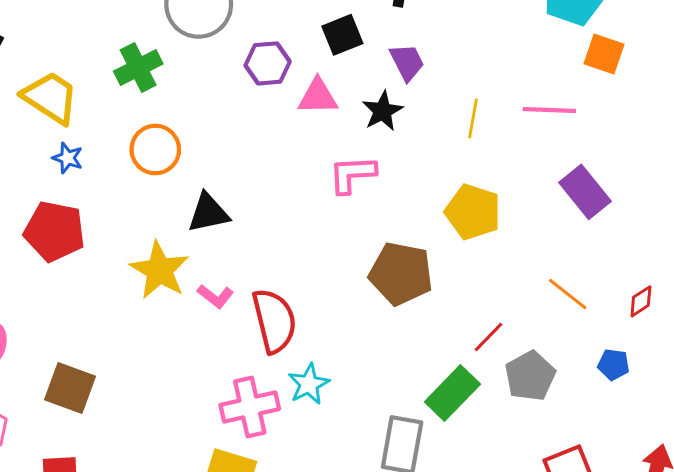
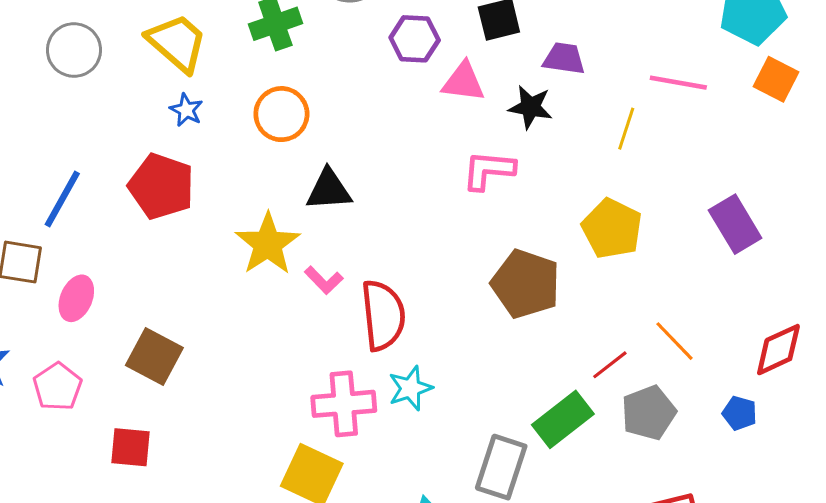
purple trapezoid: (407, 62) -> (564, 59), turned -63
pink line: (549, 110) -> (678, 83), moved
black star: (382, 111) -> (530, 107), turned 30
orange line: (568, 294) -> (674, 341), moved
red diamond: (641, 301) -> (778, 350), size x1.6

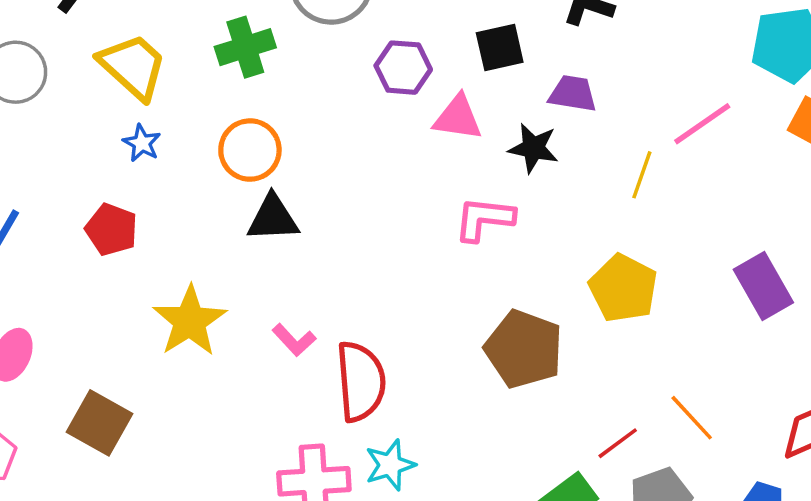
pink line: (678, 83) -> (702, 124), turned -46
red pentagon: (161, 186) -> (111, 229), size x0.7
black triangle: (329, 190) -> (273, 218), moved
yellow star: (268, 244) -> (190, 321), moved

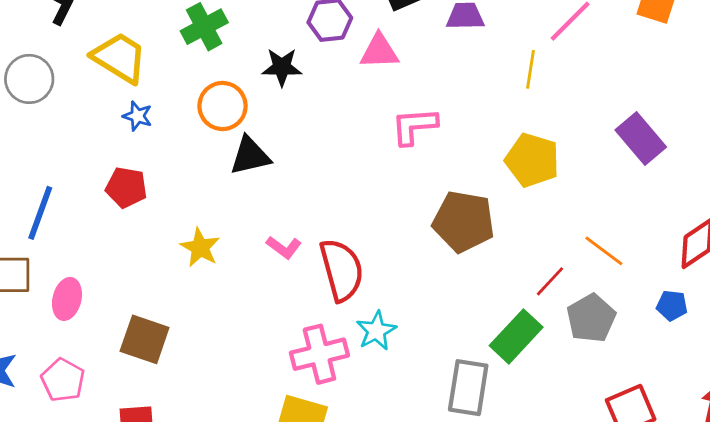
black star: (533, 148) -> (282, 67), moved
yellow star: (190, 321) -> (200, 248), size x0.7

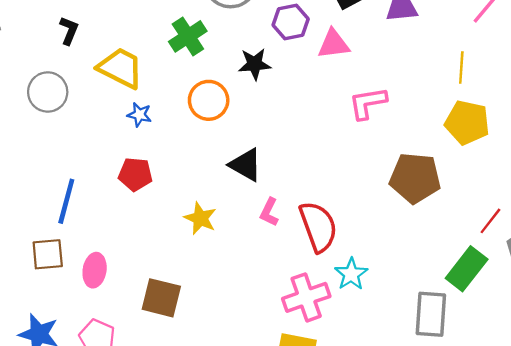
yellow line: (531, 69) -> (461, 67), moved
black triangle: (250, 156) -> (246, 165), moved, turned 48
pink L-shape: (284, 247) -> (269, 212), turned 84

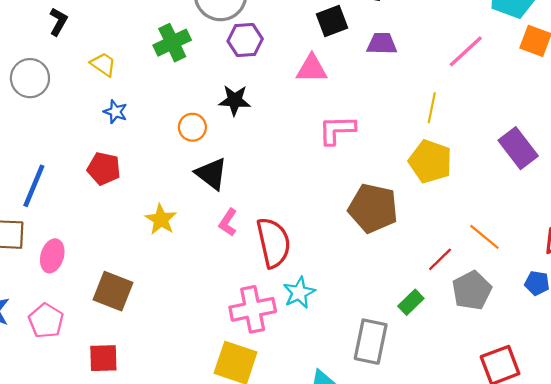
purple hexagon: (291, 22) -> (245, 40), moved
black star: (255, 64) -> (235, 100), moved
yellow trapezoid: (120, 68) -> (103, 64), size x0.6
orange circle: (209, 100) -> (192, 127), moved, size x0.7
green rectangle: (467, 269) -> (411, 302), size x0.6

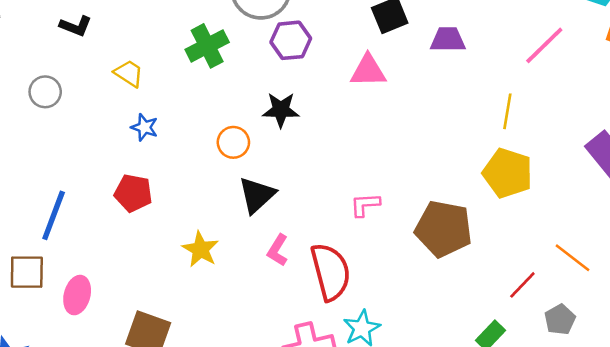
black L-shape: (58, 22) -> (76, 26), turned 84
gray circle: (30, 78) -> (45, 92), size x0.7
pink L-shape: (337, 130) -> (365, 205), moved, size x0.7
black triangle: (211, 174) -> (257, 195), turned 42
gray pentagon: (472, 290) -> (560, 320), size x0.7

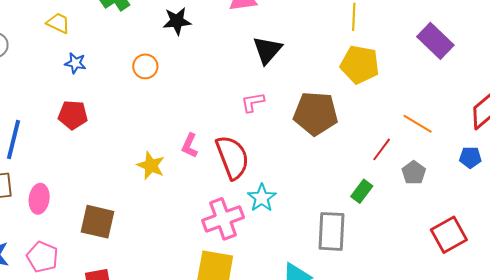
black star: (281, 110) -> (177, 21), moved
black triangle: (257, 195) -> (267, 50), moved
yellow star: (200, 249) -> (151, 166), moved

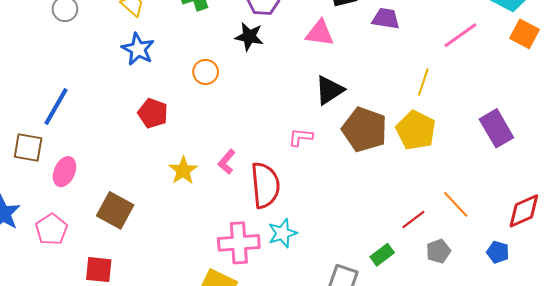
blue star: (75, 63) -> (138, 49), size x1.5
brown pentagon: (316, 113) -> (364, 130), moved
red pentagon: (73, 115) -> (153, 113), moved

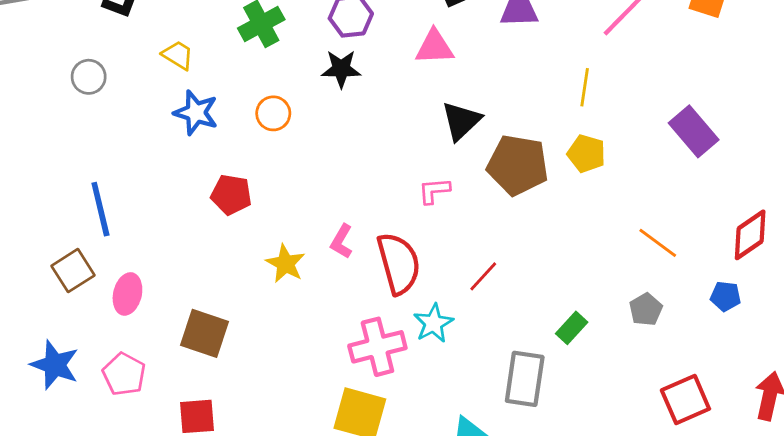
orange circle: (206, 72) -> (273, 113), moved
blue line: (56, 106) -> (100, 209), turned -33
yellow pentagon: (416, 130) -> (586, 154), size x0.7
brown square: (28, 147) -> (73, 271), turned -32
red line: (413, 219) -> (483, 276), moved

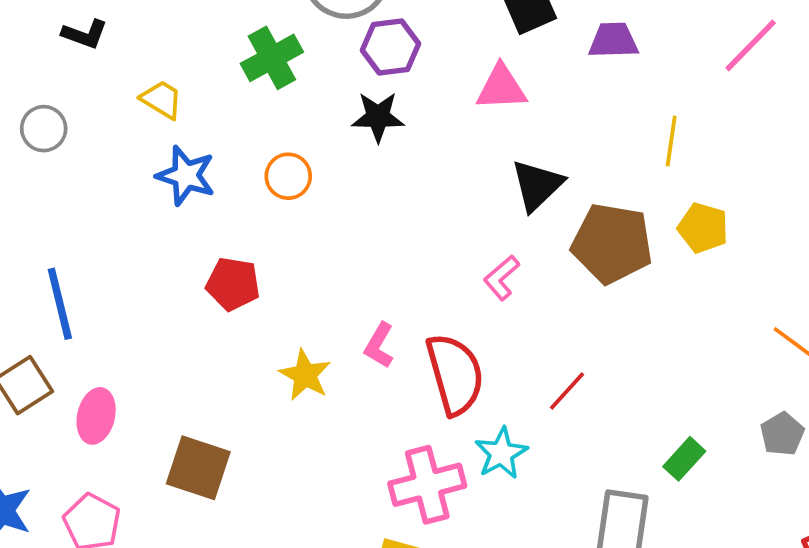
yellow line: (585, 87) -> (671, 141), moved
pink L-shape: (434, 191) -> (502, 278), turned -36

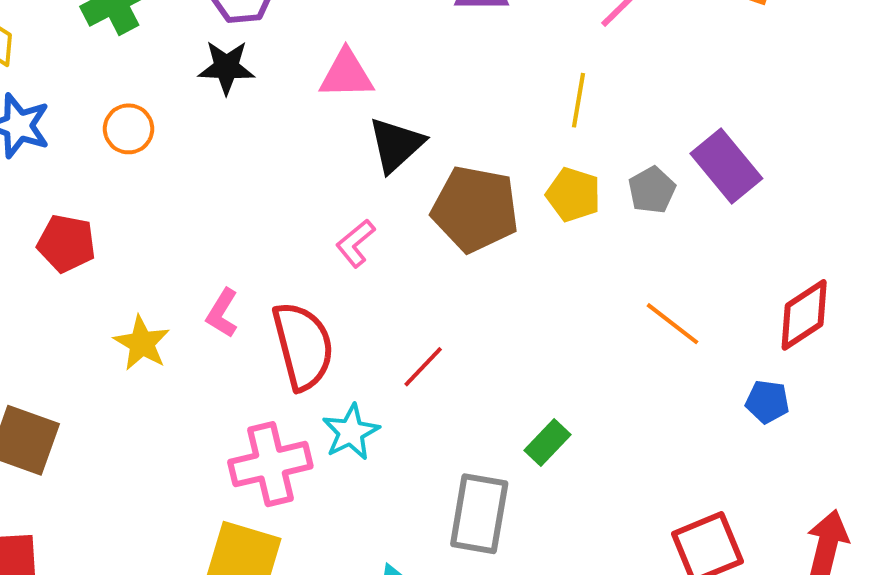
pink triangle: (501, 88) -> (346, 74), moved
yellow line: (671, 141) -> (579, 100), moved
gray pentagon: (782, 434) -> (652, 190), moved

